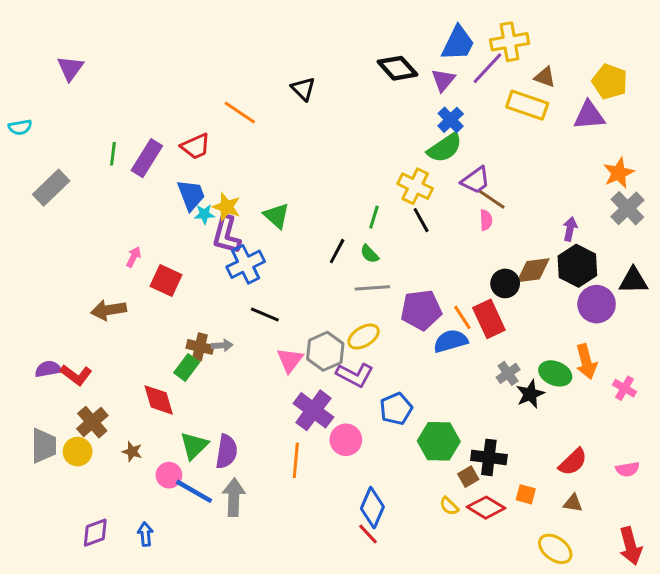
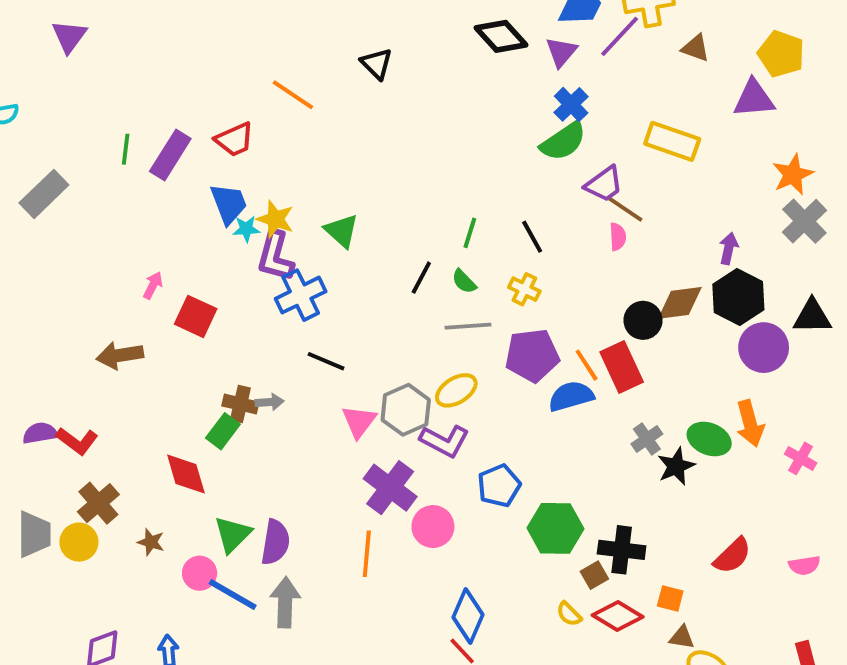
yellow rectangle: (527, 105) -> (672, 141), moved
yellow cross: (415, 186) -> (524, 289), moved, size x0.7
brown triangle: (573, 503) -> (682, 637), moved

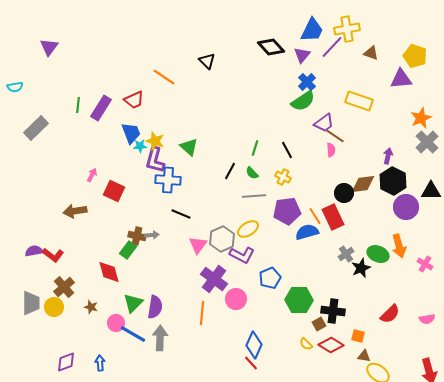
blue cross: (301, 295) -> (168, 180), turned 30

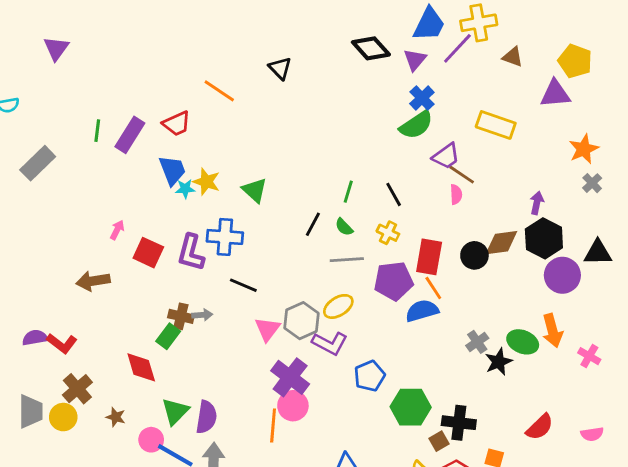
gray cross: (427, 142) -> (592, 183), size x0.6
purple L-shape: (155, 160) -> (191, 253), moved
red rectangle: (333, 217) -> (429, 257), moved, turned 35
pink circle: (236, 299) -> (293, 406), moved

